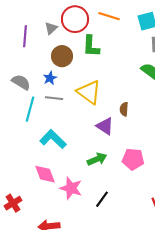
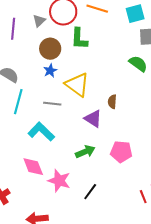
blue star: (50, 78) -> (50, 71), moved
gray line: (54, 98) -> (52, 104), moved

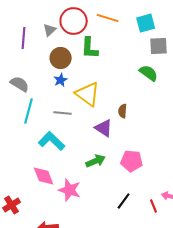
black line: (90, 192) -> (124, 201), moved

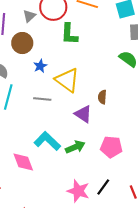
brown circle: (61, 58) -> (22, 43), moved
cyan L-shape: (52, 141) -> (47, 141), moved
pink star: (70, 190) -> (78, 191), moved

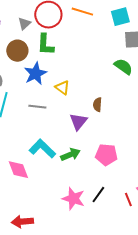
green L-shape: (69, 34) -> (45, 45), moved
blue star: (40, 66) -> (35, 74), size x1.6
yellow triangle: (67, 80) -> (62, 88), size x0.6
purple triangle: (83, 114) -> (78, 122), turned 36

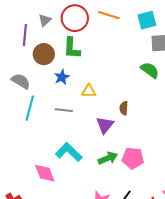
gray triangle: (24, 24) -> (45, 20), moved
blue star: (35, 74) -> (62, 77), size x0.7
yellow triangle: (62, 88) -> (89, 91), turned -35
green arrow: (70, 155) -> (108, 158), moved

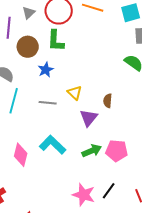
yellow triangle: (89, 91) -> (75, 93), moved, turned 42
pink diamond: (45, 173) -> (21, 155), moved, turned 35

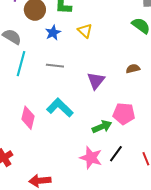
yellow triangle: (75, 93) -> (85, 31), moved
brown semicircle: (108, 101) -> (133, 69), moved, turned 72
green arrow: (92, 151) -> (102, 127), moved

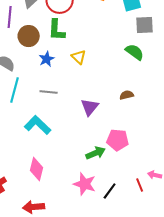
cyan L-shape: (60, 108) -> (38, 125), moved
pink diamond: (28, 118) -> (37, 169), moved
black line: (116, 154) -> (110, 191), moved

